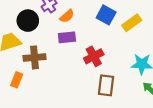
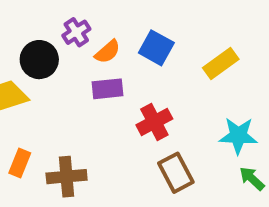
blue square: (106, 15) -> (156, 48), moved
brown cross: (34, 57) -> (67, 177), moved
brown rectangle: (106, 85) -> (176, 173), turned -35

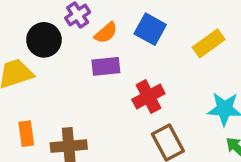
orange rectangle: (20, 163) -> (26, 134), turned -30

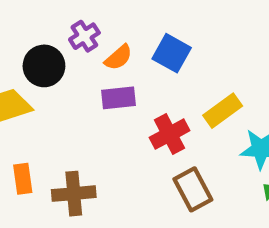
yellow rectangle: (209, 43) -> (223, 111), moved

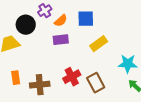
blue square: (172, 53) -> (86, 19), turned -30
yellow rectangle: (223, 111) -> (99, 44), moved
red cross: (169, 134) -> (72, 77), moved

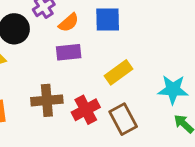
yellow rectangle: (99, 44) -> (118, 72), moved
brown cross: (40, 85) -> (47, 100), moved

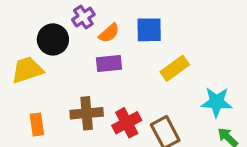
yellow rectangle: (118, 72) -> (175, 68), moved

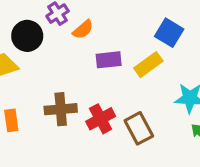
blue square: (149, 30) -> (169, 33), moved, turned 32
purple rectangle: (109, 64) -> (109, 60), moved

